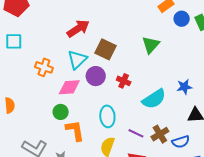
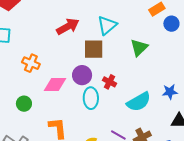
brown square: (106, 49) -> (94, 49), turned -30
cyan triangle: (77, 59) -> (107, 25), moved
green circle: (61, 112) -> (24, 104), moved
cyan ellipse: (107, 116) -> (91, 98), moved

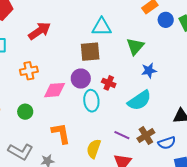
cyan triangle: (107, 25) -> (102, 27), turned 45
red arrow: (68, 27) -> (40, 31), moved
orange cross: (31, 63) -> (29, 71), turned -30
blue star: (170, 92) -> (149, 71), moved

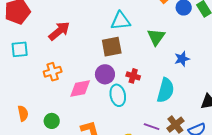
blue star: (149, 71) -> (182, 59), moved
cyan semicircle: (139, 100) -> (166, 90), turned -35
green circle: (25, 112) -> (52, 121), moved

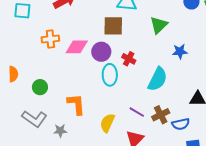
pink diamond: (80, 88) -> (77, 47), moved

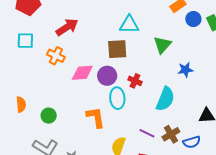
orange cross: (50, 39) -> (56, 56), moved, turned 36
orange L-shape: (76, 104) -> (96, 117), moved

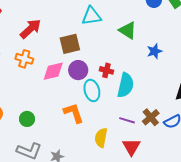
green triangle: (162, 45) -> (128, 30), turned -30
brown square: (117, 49) -> (70, 44), moved
cyan semicircle: (165, 99) -> (126, 85), moved

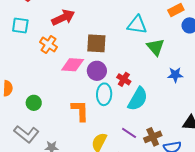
cyan triangle: (91, 16) -> (137, 25), moved

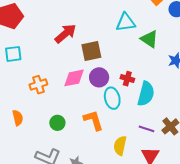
red arrow: (63, 17) -> (65, 34), moved
orange cross: (49, 44) -> (38, 85), moved, turned -36
green circle: (34, 103) -> (57, 123), moved

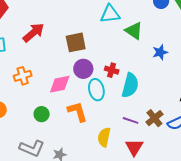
red arrow: (65, 34) -> (34, 33), moved
pink diamond: (74, 78) -> (60, 84), moved

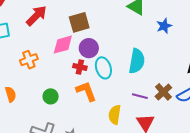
red cross: (112, 70) -> (80, 67), moved
pink diamond: (60, 84) -> (63, 45), moved

